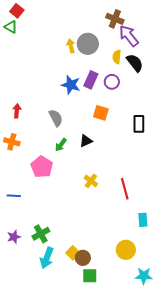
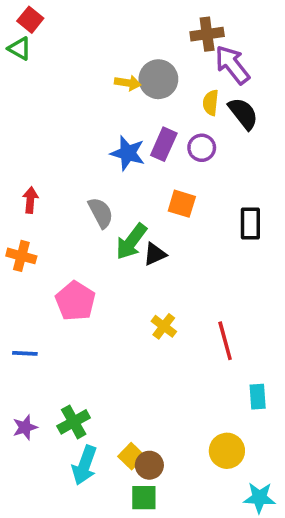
brown cross: (115, 19) -> (207, 34), turned -30
yellow arrow: (71, 46) -> (128, 83), turned 112
green arrow: (61, 145) -> (131, 242), moved, size x1.5
green square: (90, 276) -> (144, 498), moved

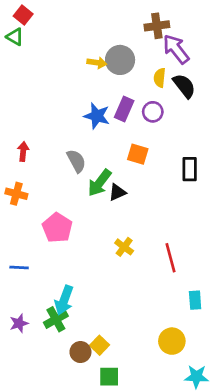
cyan arrow: (84, 465) -> (64, 300), moved
brown circle: (149, 465) -> (80, 352), moved

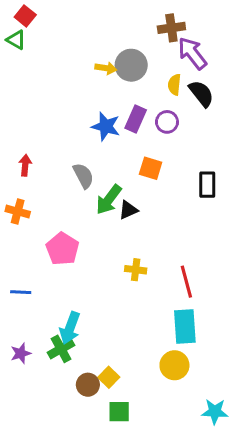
yellow cross: (124, 247) -> (136, 270), turned -30
cyan rectangle: (195, 300) -> (185, 326), moved, size x1.6
yellow circle: (172, 341) -> (174, 365), moved

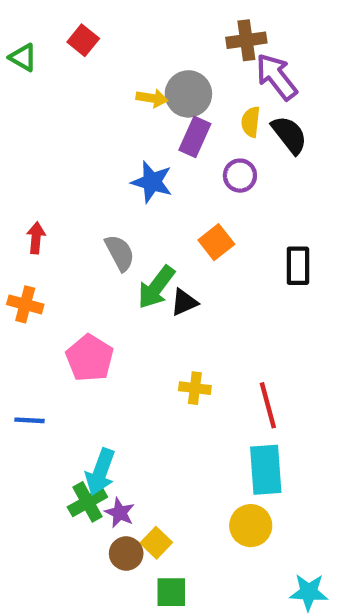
red square: (25, 16) -> (83, 40), moved
purple rectangle: (136, 119) -> (195, 137), moved
orange square: (151, 168) -> (216, 242), turned 35
purple star: (21, 353) -> (120, 513), moved, turned -30

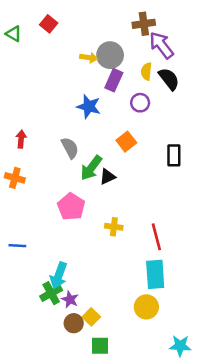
pink pentagon: (90, 358) -> (71, 207), moved

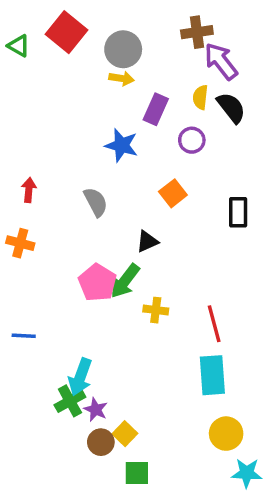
red square: (49, 24) -> (67, 32), size x1.6
gray circle: (110, 55) -> (123, 49), moved
green arrow: (91, 168) -> (125, 281), moved
yellow circle: (146, 307) -> (226, 434), moved

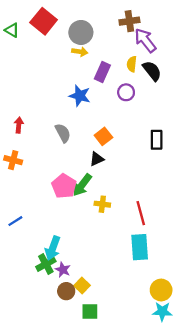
orange square: (173, 193) -> (103, 136), moved
blue line: (24, 336) -> (15, 221), turned -35
yellow circle: (226, 434) -> (161, 290), moved

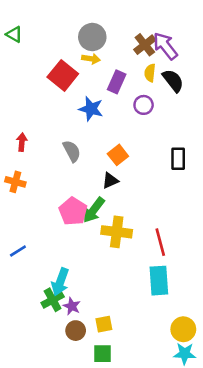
red square: (44, 21) -> (63, 75), moved
brown cross: (129, 21) -> (145, 45), moved, turned -30
yellow cross: (102, 204) -> (117, 232), size x1.6
yellow square: (82, 285) -> (104, 324), moved, turned 35

